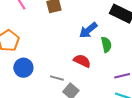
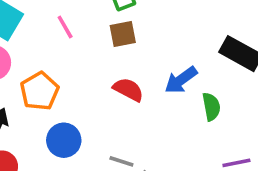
red semicircle: (82, 61) -> (128, 90), moved

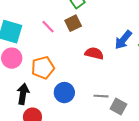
brown square: (123, 34) -> (73, 23), moved
orange pentagon: (40, 91) -> (43, 68), turned 30

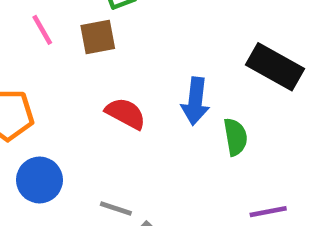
blue arrow: (123, 40) -> (195, 101), turned -48

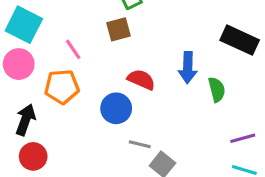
pink line: (42, 30) -> (73, 49), moved
blue circle: (39, 180) -> (116, 108), moved

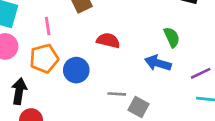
pink line: (73, 49) -> (48, 26), turned 36
blue arrow: (188, 68) -> (158, 63), moved, turned 115
blue circle: (116, 108) -> (76, 70), moved

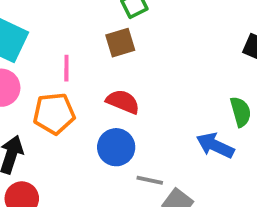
red semicircle: (108, 40) -> (123, 102), moved
blue circle: (76, 70) -> (116, 147), moved

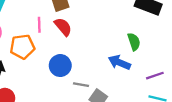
pink line: (66, 68) -> (39, 25), moved
red semicircle: (123, 102) -> (63, 27), moved, turned 30

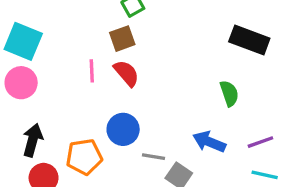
orange pentagon: (22, 47) -> (84, 157), moved
blue arrow: (119, 62) -> (209, 142), moved

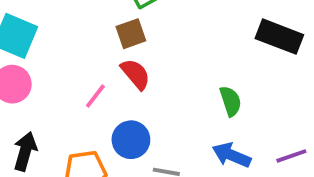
pink line: (92, 71) -> (95, 96), moved, turned 40
green semicircle: (229, 93) -> (230, 101), moved

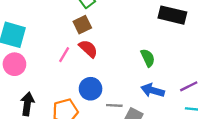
pink line: (95, 96) -> (64, 55), moved

